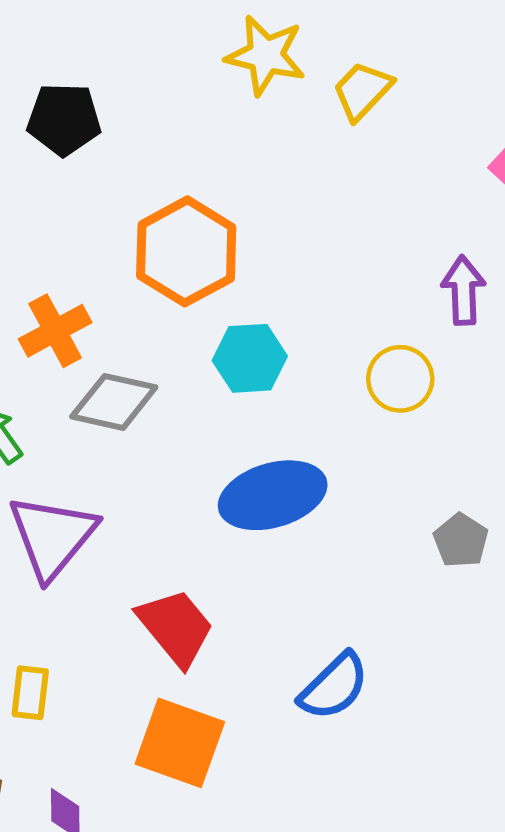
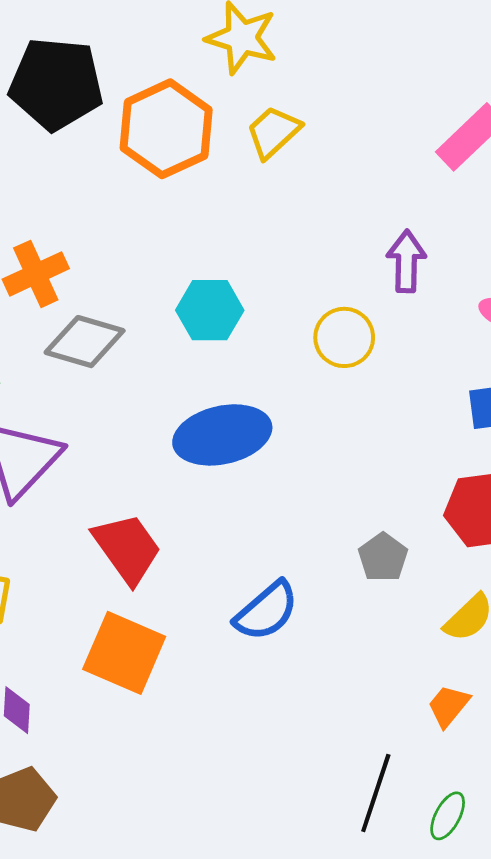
yellow trapezoid: (362, 91) -> (273, 132), moved
black pentagon: (64, 119) -> (56, 84), size x1.4
orange hexagon: (186, 251) -> (166, 129), moved
gray pentagon: (461, 540) -> (383, 557), moved

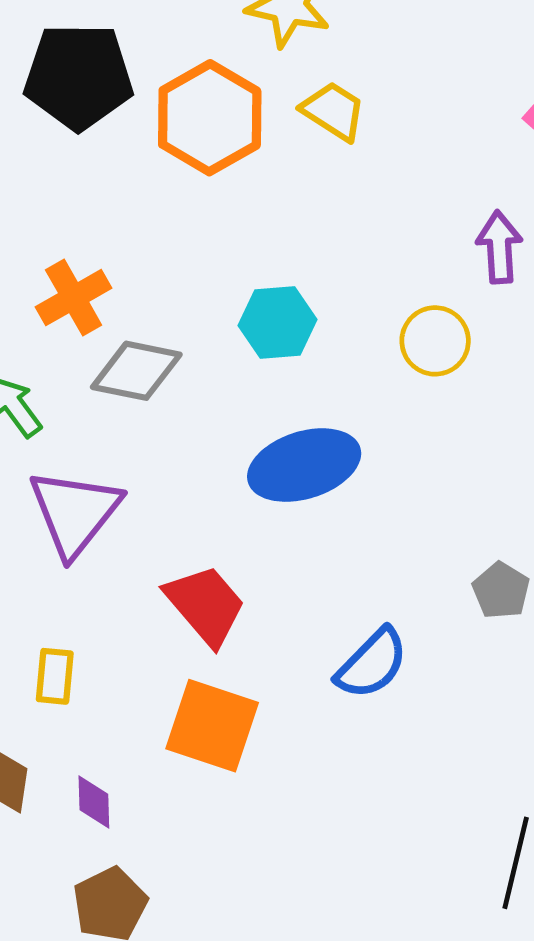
yellow trapezoid: (273, 132) -> (333, 111), turned 80

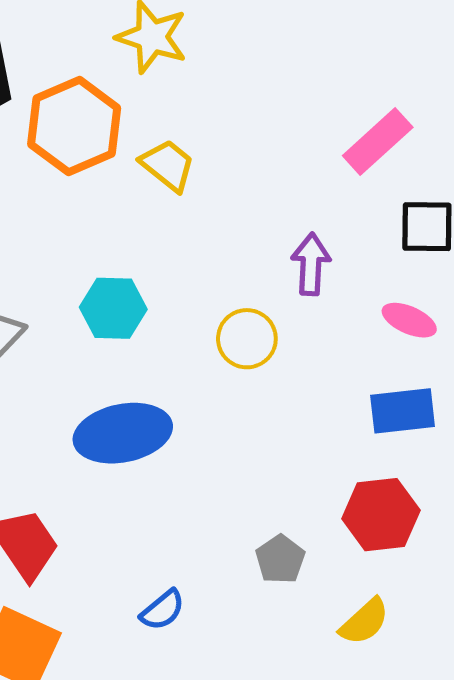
yellow trapezoid: (333, 111) -> (168, 165), moved
blue semicircle: (372, 664) -> (163, 610), size x0.7

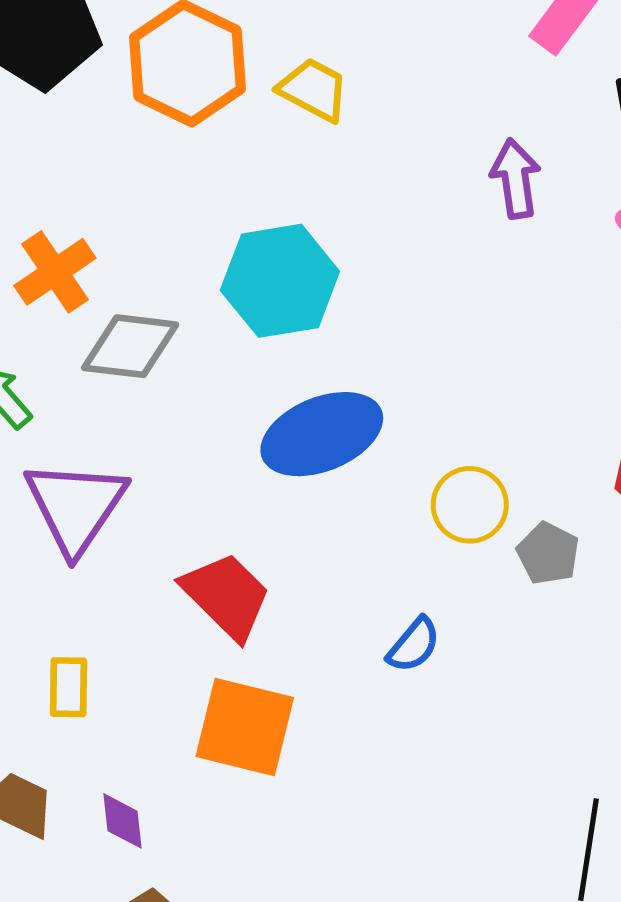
cyan hexagon: (113, 308) -> (280, 281), size x1.4
yellow circle: (247, 339) -> (470, 505), moved

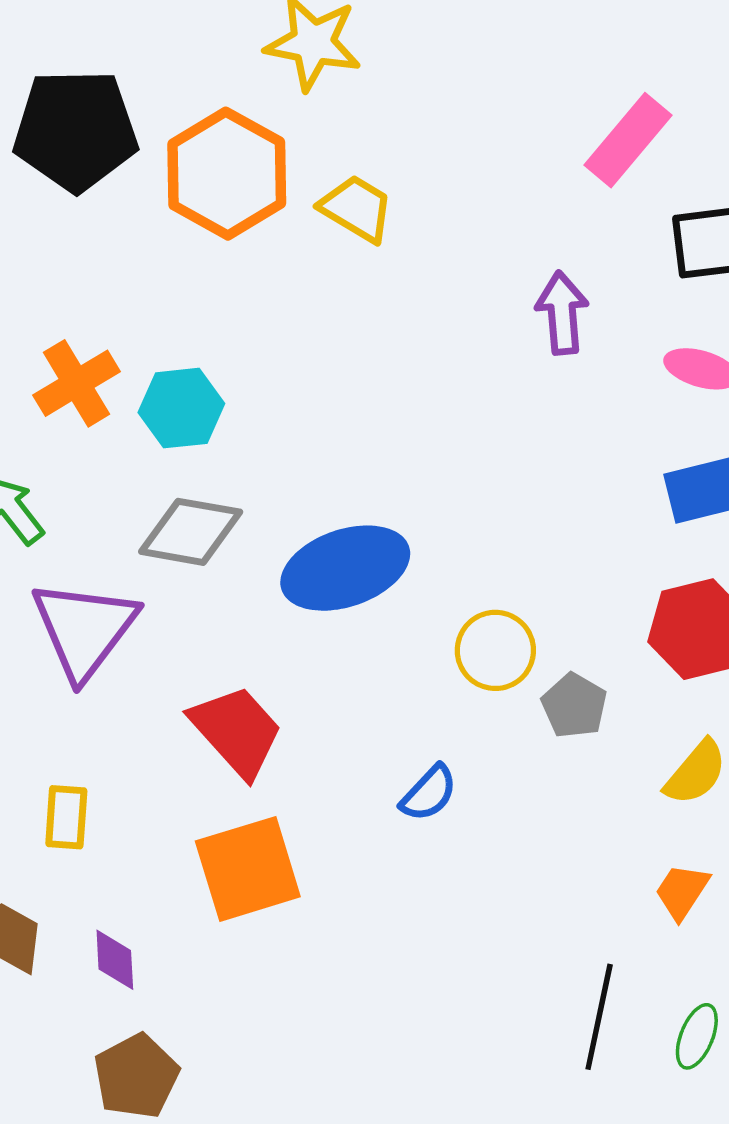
cyan hexagon: (280, 281) -> (181, 408), moved, size x0.7
gray diamond: (130, 346) -> (191, 532), moved
orange square: (245, 727) -> (248, 869), turned -34

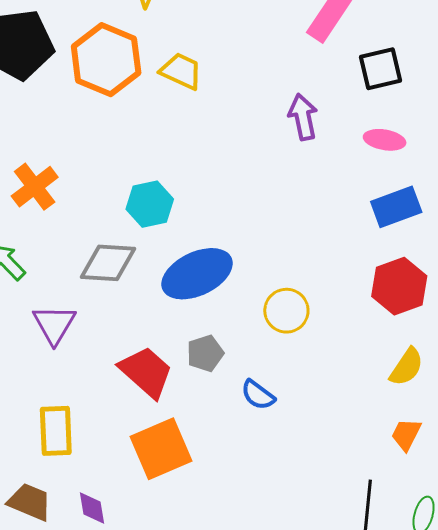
cyan hexagon: (181, 408) -> (150, 204), moved
purple triangle: (84, 629) -> (54, 324), size x0.7
gray pentagon: (574, 706) -> (205, 353), moved, turned 30
blue semicircle: (429, 793) -> (258, 395), turned 90
yellow rectangle: (66, 817) -> (56, 431), size x1.4

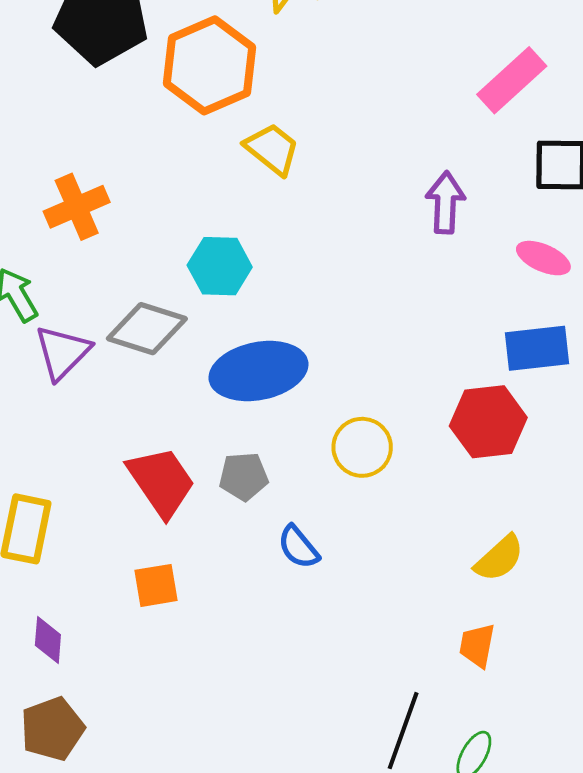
yellow trapezoid: (181, 71) -> (272, 149), moved
red hexagon: (399, 286) -> (488, 422), moved
purple triangle: (54, 324) -> (62, 352), moved
orange trapezoid: (406, 434) -> (477, 645), turned -30
orange square: (161, 449) -> (156, 585), size x0.6

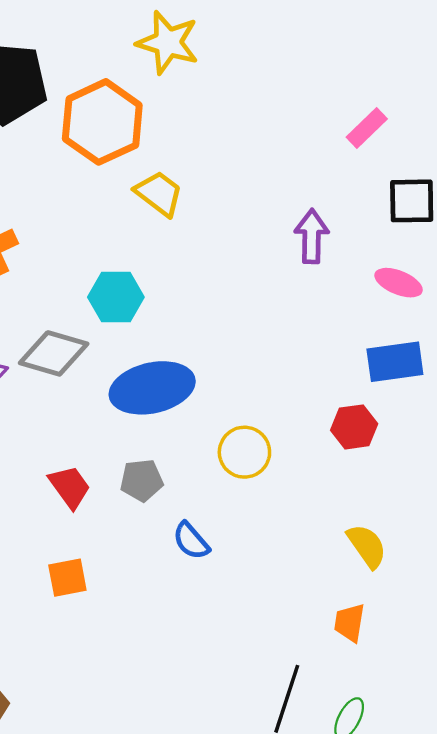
pink rectangle: (512, 80) -> (367, 128), size x0.7
red hexagon: (488, 422) -> (354, 427), size x0.7
red trapezoid: (161, 482) -> (70, 487), size x0.7
yellow semicircle: (499, 558) -> (367, 546), turned -81

